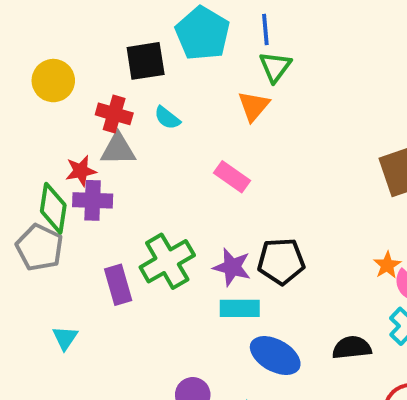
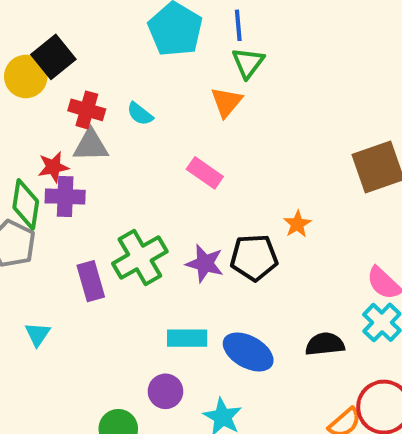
black square: (146, 61) -> (53, 57), moved, turned -30
orange star: (387, 265) -> (297, 224), moved
cyan rectangle: (240, 308) -> (187, 338), moved

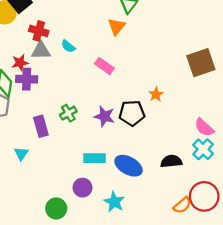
cyan semicircle: (140, 114) -> (68, 46), moved
green cross: (140, 258) -> (68, 113), size x0.6
cyan triangle: (38, 334) -> (21, 154), moved

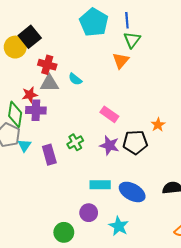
pink rectangle: (104, 66) -> (109, 114), moved
cyan triangle: (21, 154) -> (25, 145), moved

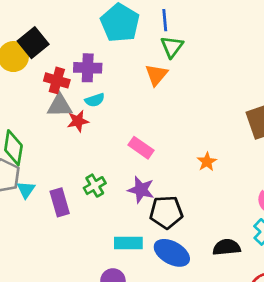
cyan semicircle: (75, 79) -> (95, 100), turned -56
red star: (30, 95) -> (78, 121), moved
purple cross: (36, 110) -> (88, 68), moved
black pentagon: (135, 142) -> (166, 212), moved

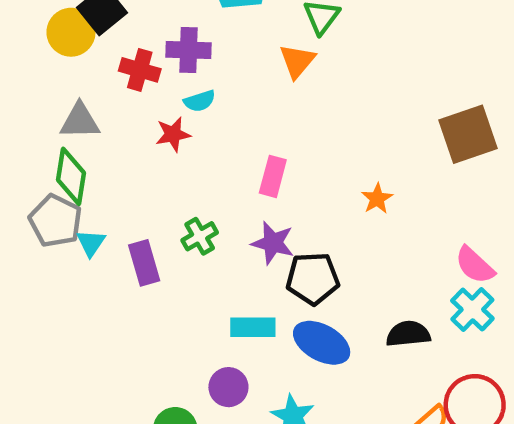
gray triangle: (60, 106) -> (80, 121), moved
pink rectangle: (141, 148) -> (273, 176), turned 70

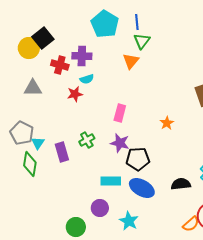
green diamond: (71, 176) -> (30, 164), moved

